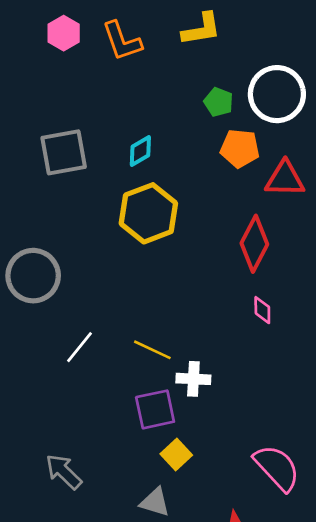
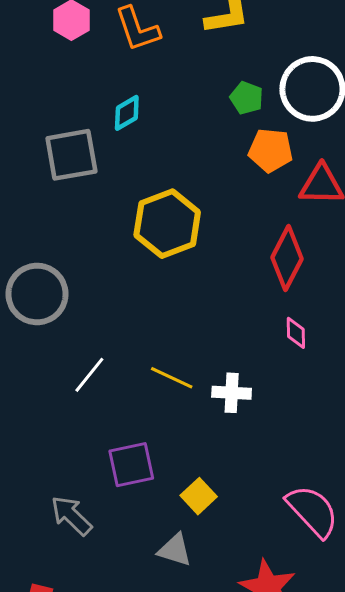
cyan diamond: (140, 151) -> (127, 113), moved
white cross: (193, 379) -> (232, 393), moved
purple square: (155, 409) -> (131, 465), moved

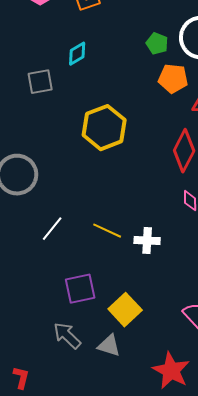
gray square: (71, 155) -> (40, 82), size x0.7
yellow square: (199, 496) -> (125, 310), size x1.4
gray arrow: (71, 516) -> (67, 336), moved

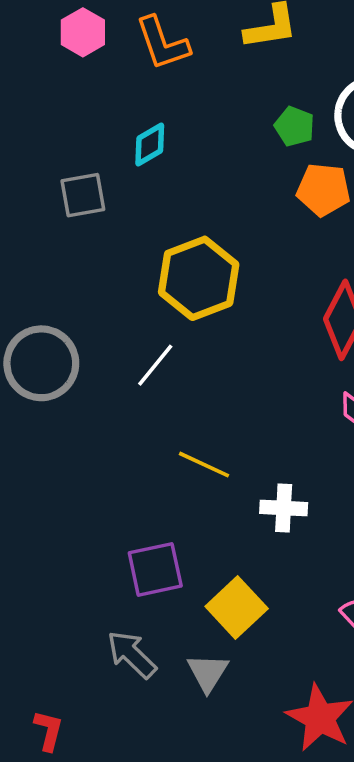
white line: (52, 229) -> (155, 365), moved
white cross: (147, 241) -> (284, 508), moved
gray triangle: (109, 346) -> (208, 673), turned 45

